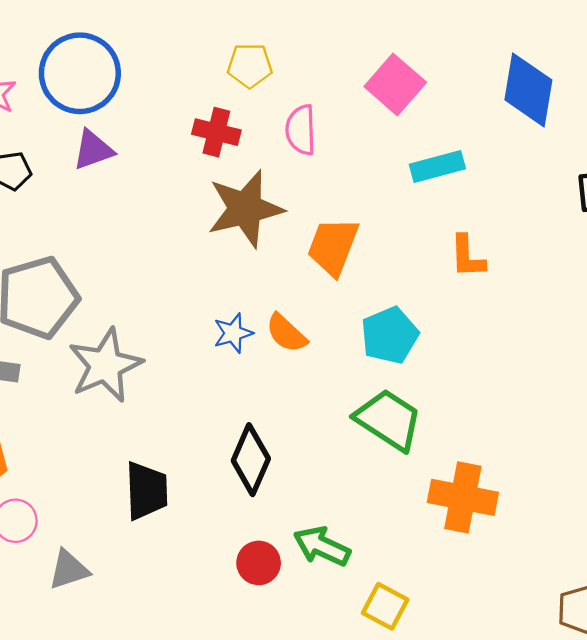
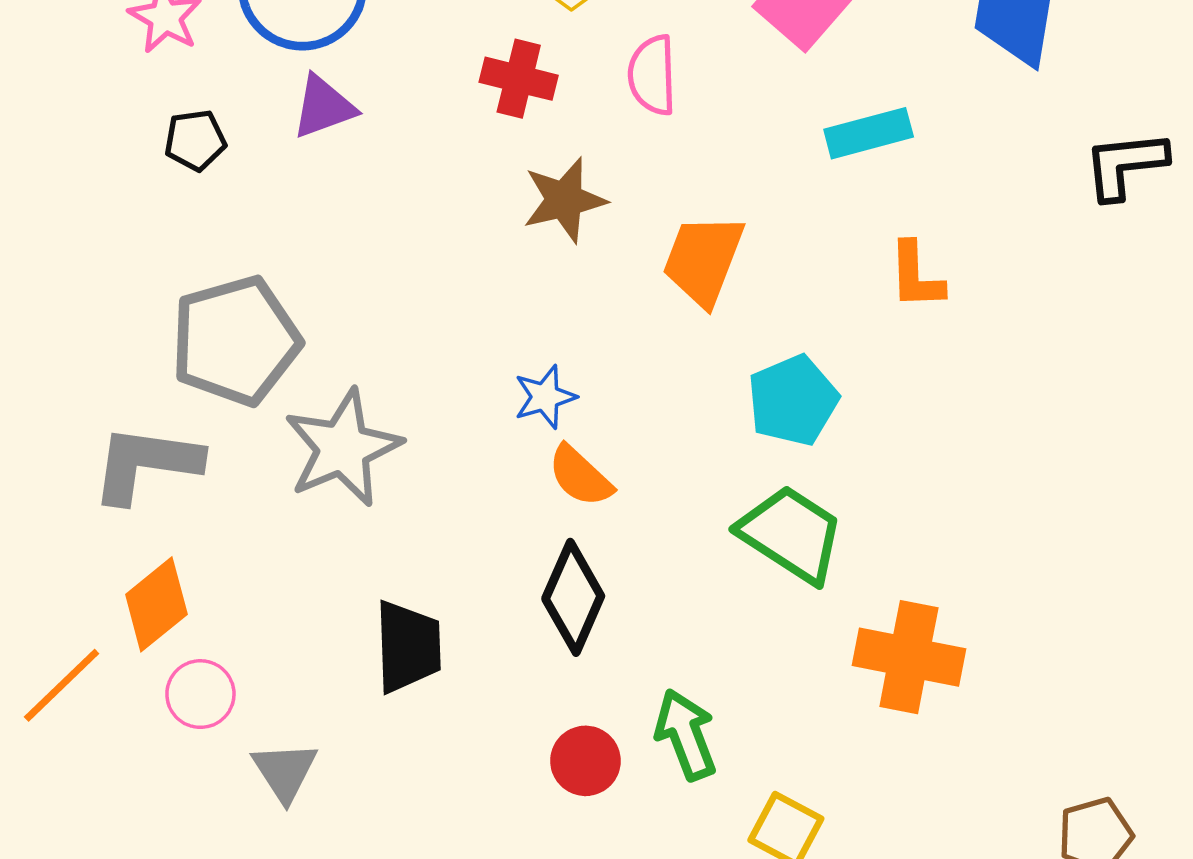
brown star: (245, 209) -> (564, 200), size x0.7
orange semicircle: (286, 333) -> (580, 476), moved
green arrow: (322, 546) -> (686, 734), turned 44
gray triangle: (69, 570) -> (285, 771), turned -45

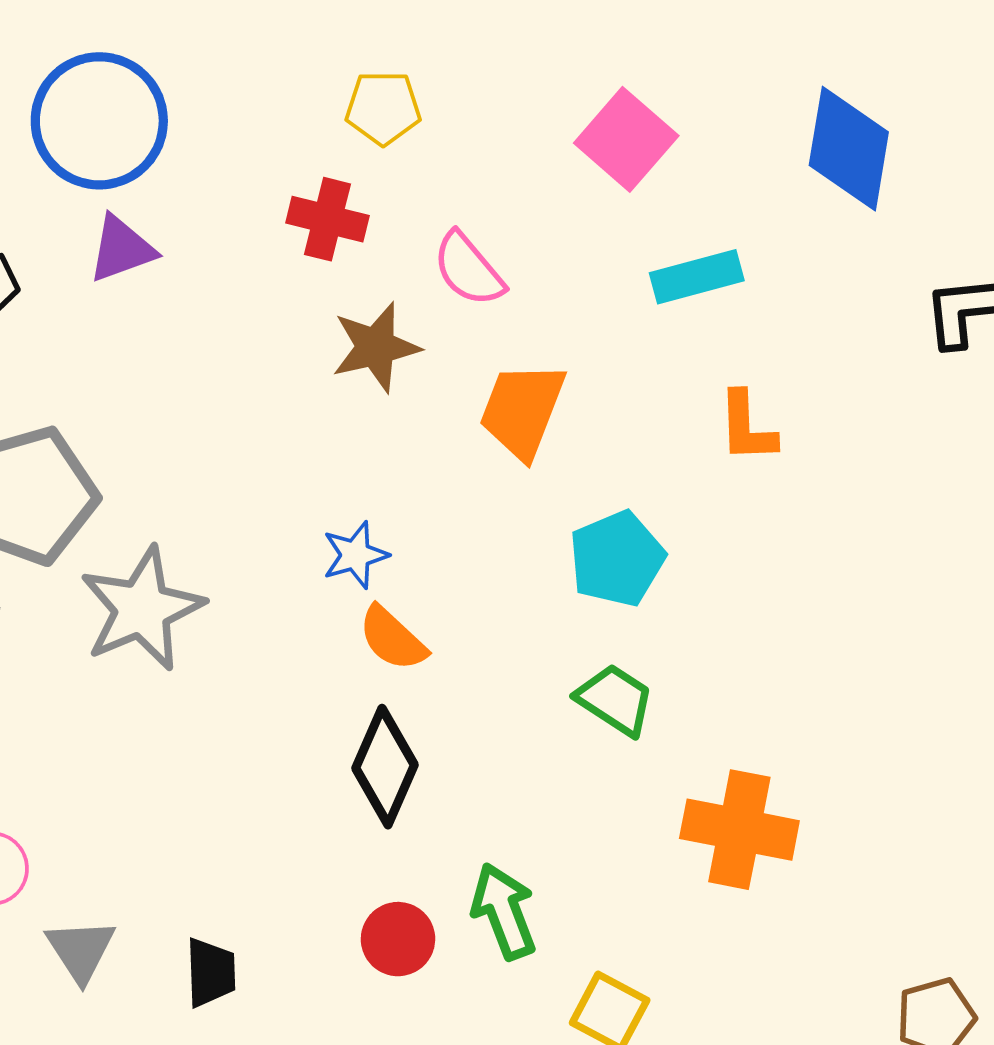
pink semicircle: (652, 75) -> (469, 269), moved, turned -38
green trapezoid: (791, 534) -> (615, 700), size x0.7
black trapezoid: (408, 647) -> (211, 972), moved, size x0.7

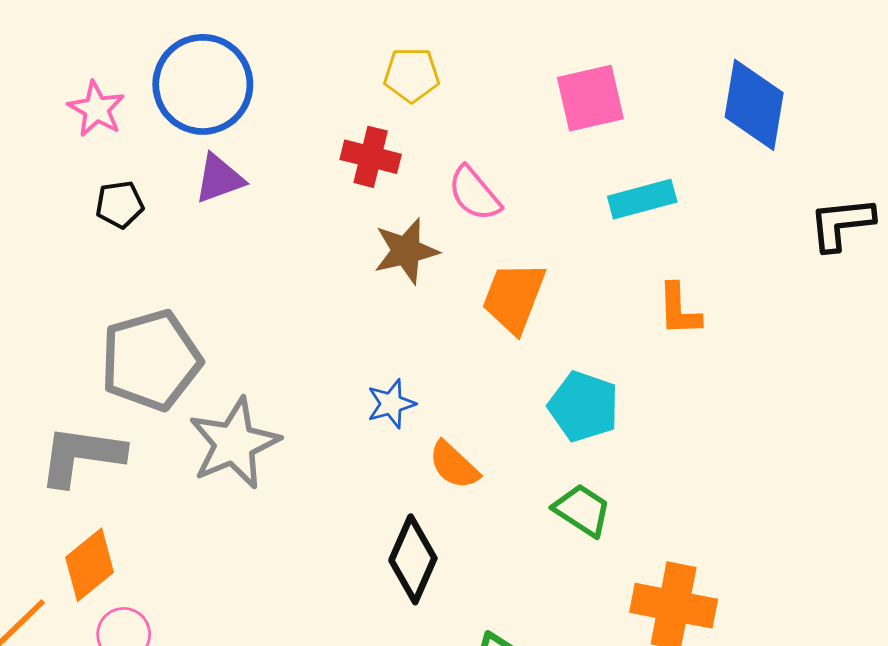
pink square: (626, 139) -> (590, 98), turned 36
cyan pentagon: (617, 559) -> (584, 406), turned -30
orange semicircle: (392, 638) -> (454, 465), moved

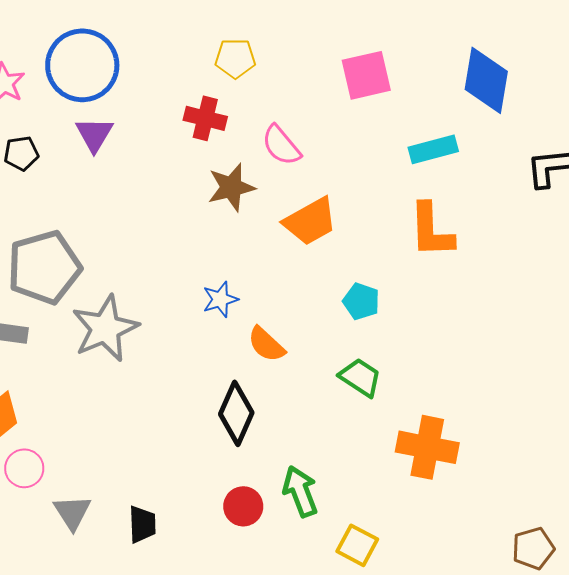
purple triangle: (219, 179) -> (94, 134), turned -39
cyan rectangle: (642, 199) -> (433, 149), moved
orange trapezoid: (514, 297) -> (310, 221), turned -140
orange L-shape: (679, 310) -> (431, 230), size x1.4
cyan pentagon: (584, 406) -> (361, 301), size x0.7

